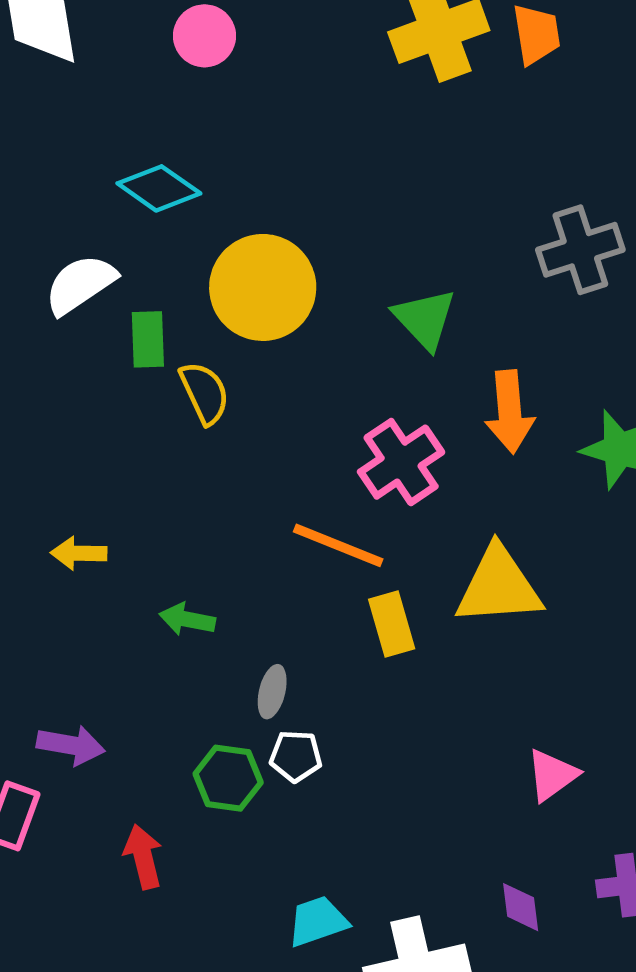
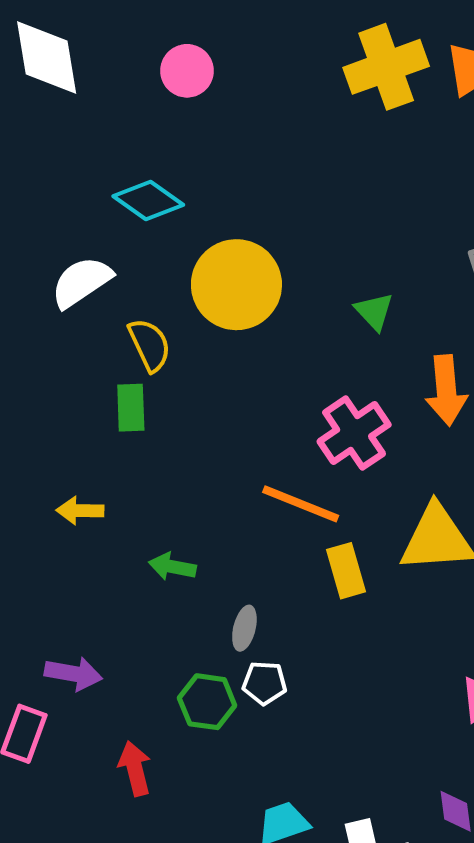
green triangle: (425, 319) -> (374, 311), size x0.7
green rectangle: (148, 339) -> (131, 408), moved
yellow semicircle: (205, 393) -> (150, 345), moved

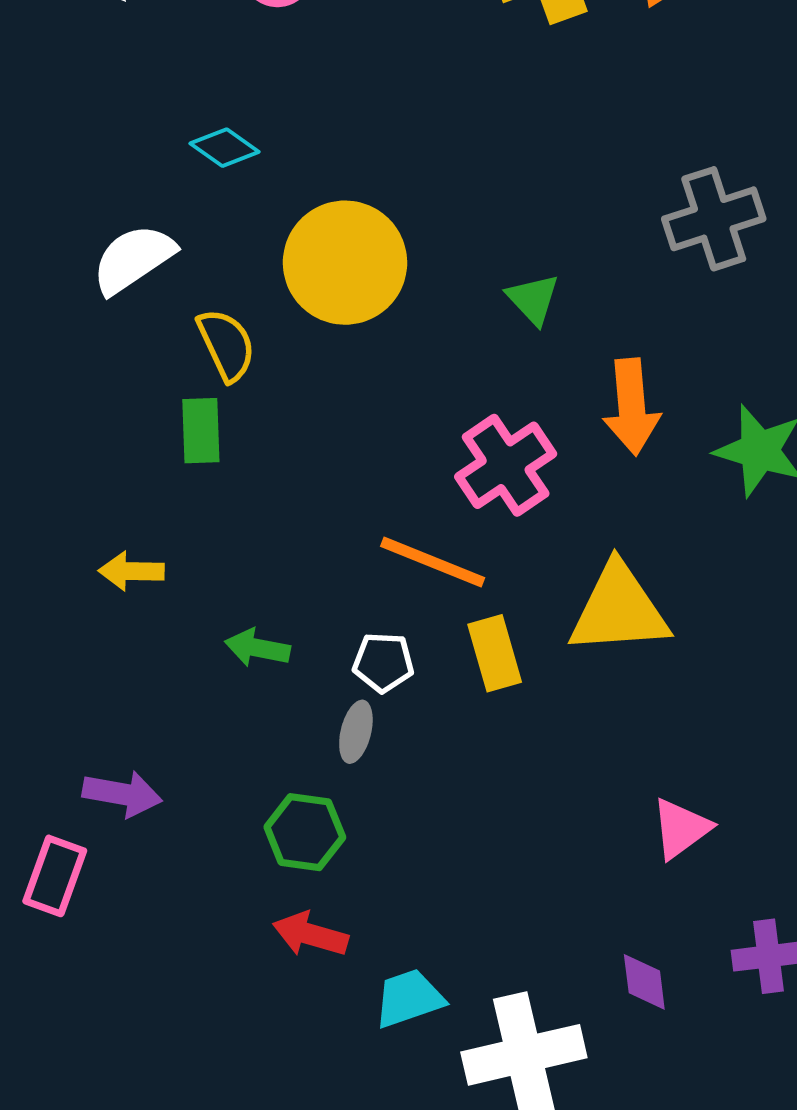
cyan diamond: (148, 200) -> (225, 148), size x0.7
white pentagon: (265, 683) -> (383, 662), moved
red arrow: (135, 768) -> (310, 934), moved, turned -60

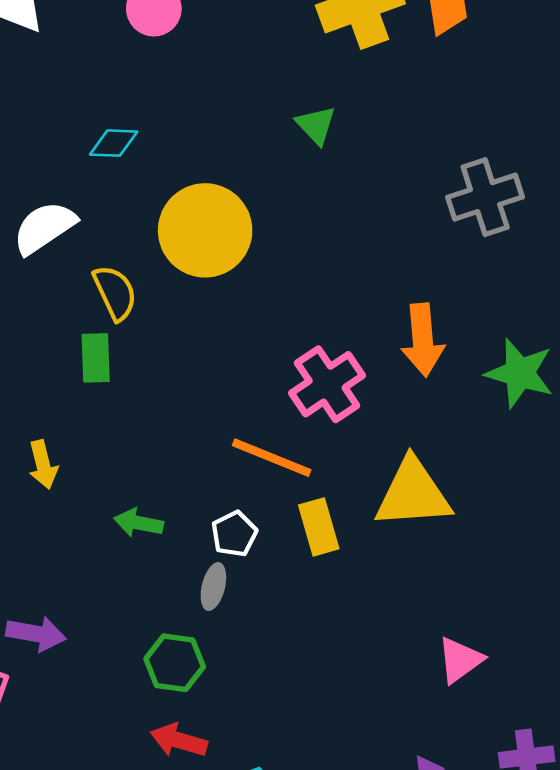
cyan diamond: (225, 148) -> (114, 143), turned -33
green triangle: (533, 299) -> (316, 125), moved
yellow arrow: (131, 571) -> (43, 465), turned -105
white pentagon: (383, 662) -> (234, 534), turned -30

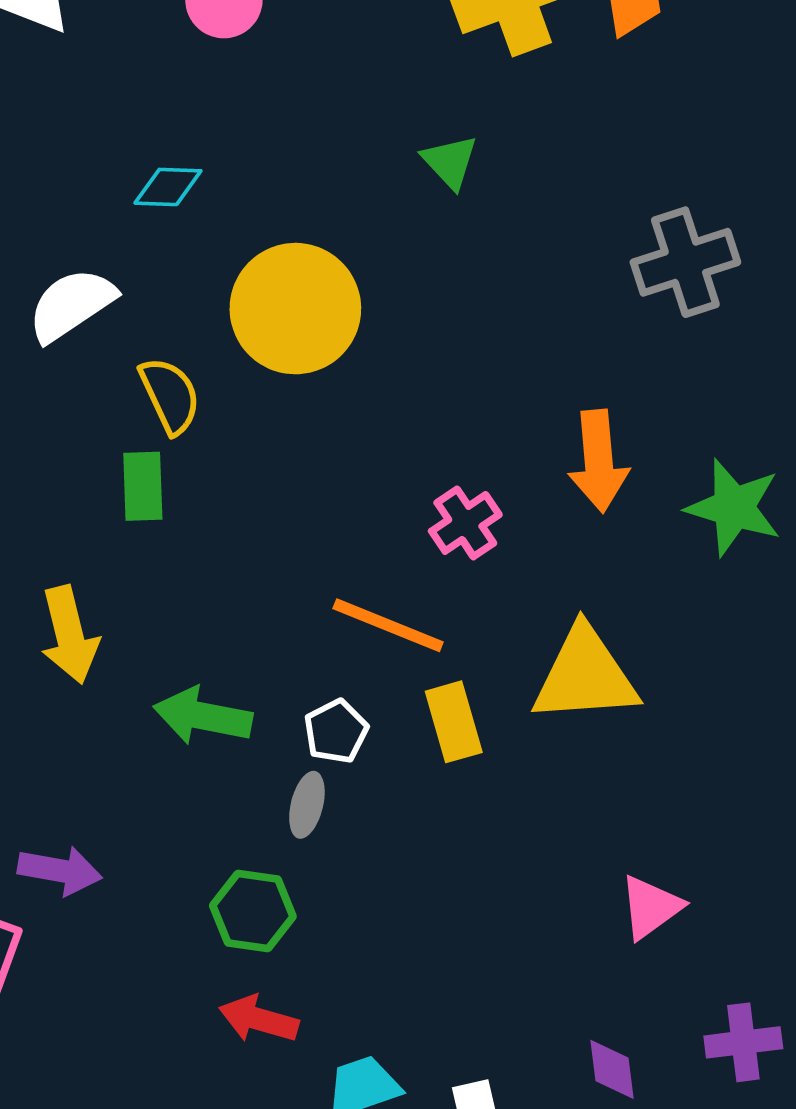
pink cross: (327, 384) -> (465, 523), size x0.7
yellow arrow: (43, 465) -> (69, 635), size x1.4
green arrow: (139, 523) -> (203, 716), size x1.4

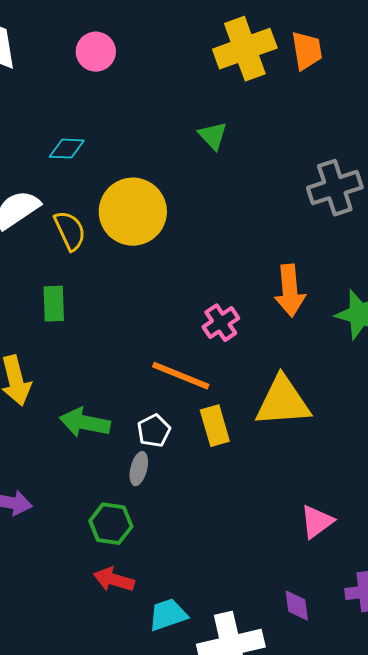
yellow semicircle: (170, 395) -> (70, 231), moved

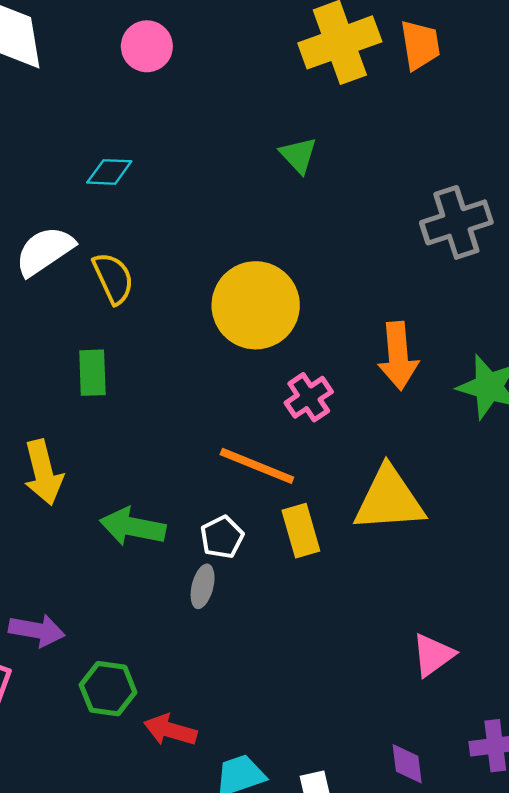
yellow circle: (133, 212) -> (256, 305), moved
green hexagon: (111, 524) -> (108, 689), moved

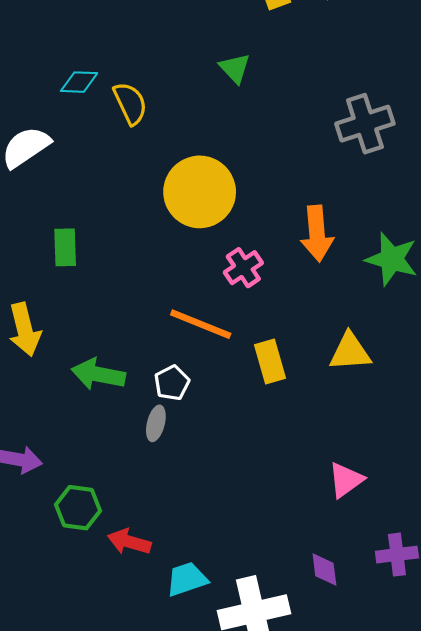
yellow semicircle: (113, 278) -> (130, 103), moved
yellow triangle: (389, 500) -> (350, 352), moved, size x0.7
yellow rectangle: (301, 531) -> (270, 362), moved

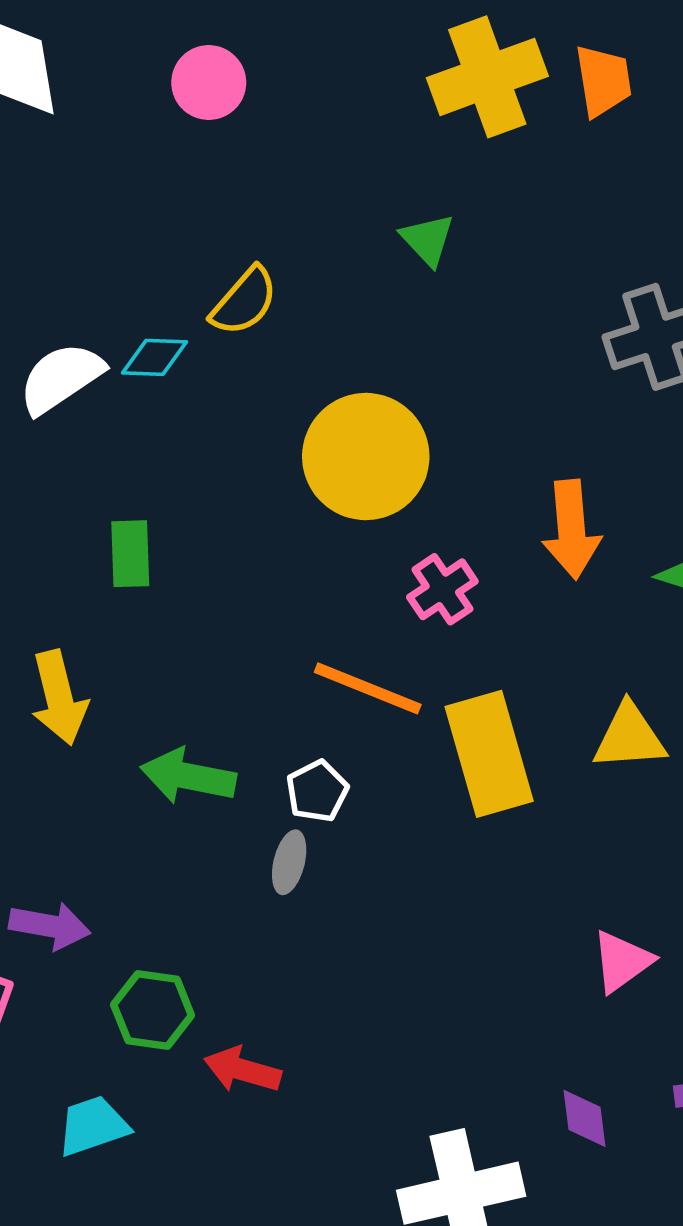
cyan diamond: (79, 82) -> (154, 357), moved
yellow semicircle: (130, 103) -> (244, 301), turned 66
yellow rectangle: (270, 362) -> (489, 754), size x1.6
cyan trapezoid: (187, 579) -> (93, 1126), moved

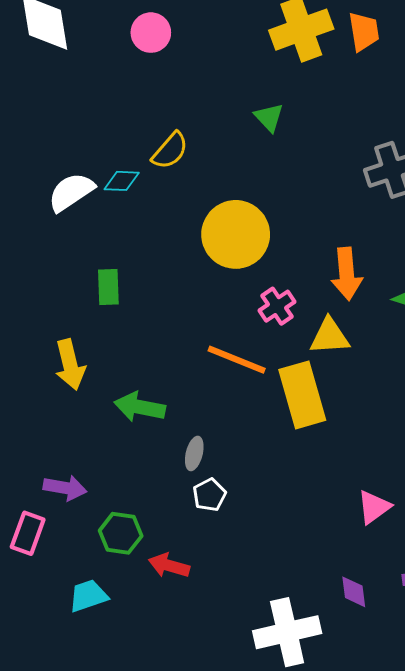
yellow triangle: (629, 737) -> (330, 336), moved
white pentagon: (317, 791) -> (209, 495), moved

